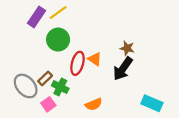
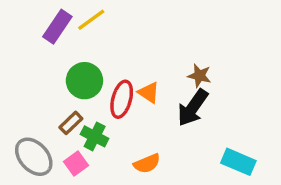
green circle: (58, 40) -> (84, 81), moved
gray ellipse: (26, 86) -> (34, 157), moved

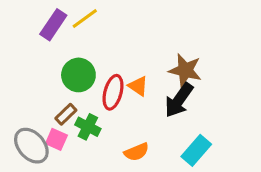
brown star: (199, 76) -> (185, 70), size x1.5
cyan rectangle: (238, 162) -> (196, 150), moved, turned -72
pink square: (76, 163) -> (56, 139), moved, turned -30

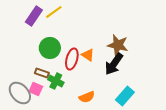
brown rectangle: (66, 114) -> (42, 73), turned 64

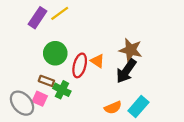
orange semicircle: (87, 97) -> (113, 108), moved

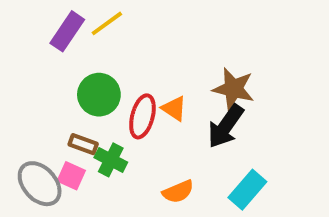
orange semicircle: (113, 108) -> (178, 192), moved

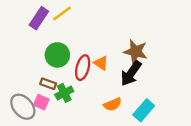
green cross: (111, 160) -> (64, 93), turned 36
orange semicircle: (178, 192) -> (113, 104), moved

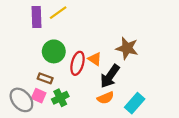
purple rectangle: (39, 18) -> (37, 17), turned -36
black arrow: (131, 73) -> (110, 76), moved
green cross: (64, 93) -> (60, 98), moved

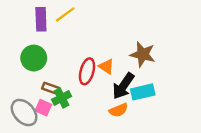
green circle: (54, 51) -> (34, 58), moved
green cross: (60, 98) -> (62, 98), moved
cyan rectangle: (135, 103) -> (143, 92), moved, turned 36

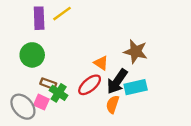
red ellipse: (87, 71) -> (90, 85), moved, turned 35
green cross: (62, 98) -> (59, 93), turned -30
orange semicircle: (118, 110) -> (113, 104), turned 132

